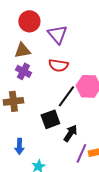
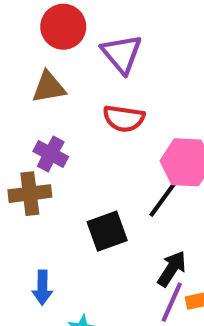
purple cross: (23, 71) -> (51, 154), moved
black line: (66, 96) -> (165, 196), moved
black arrow: (70, 133) -> (172, 269), moved

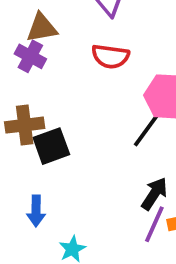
purple cross: (51, 154) -> (30, 56), moved
black square: (107, 231) -> (51, 146), moved

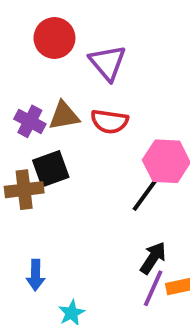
brown triangle: (42, 28) -> (64, 116), moved
black square: (51, 146) -> (51, 169), moved

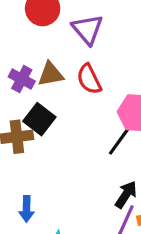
red semicircle: (109, 121) -> (89, 79), turned 56
black square: (51, 169) -> (39, 119), turned -32

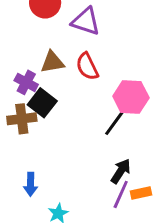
purple triangle: (87, 29) -> (86, 21), turned -32
purple cross: (22, 79) -> (26, 82), moved

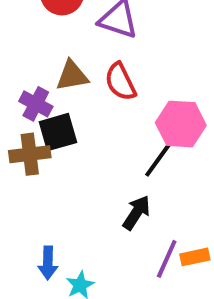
black square: (42, 103) -> (58, 132), turned 36
black arrow: (121, 171) -> (136, 213), moved
blue arrow: (31, 184) -> (48, 263), moved

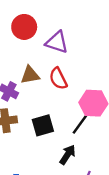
black square: (58, 132) -> (43, 125), moved

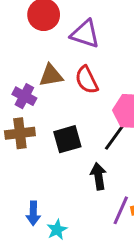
black arrow: (68, 155) -> (98, 176), turned -42

